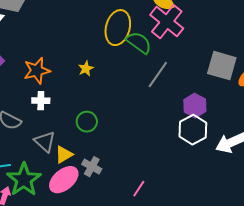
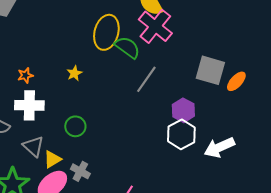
orange star: (37, 71) -> (25, 75), size x0.6
white cross: (41, 101) -> (29, 105), size x1.6

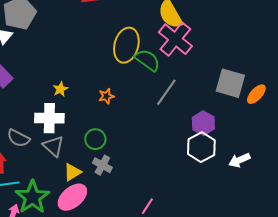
yellow star: (74, 73) -> (60, 89), moved
orange star: (25, 75) -> (106, 96), moved
gray triangle: (33, 146) -> (53, 146), moved
white arrow: (219, 147) -> (239, 160), size x0.7
gray cross: (80, 171) -> (102, 165), moved

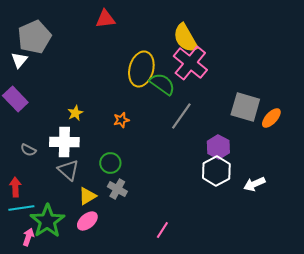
gray semicircle: (18, 138) -> (28, 150), moved, size x0.7
pink ellipse: (72, 197) -> (87, 221), size x0.7

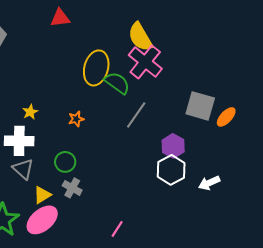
pink ellipse: (87, 221) -> (42, 220), size x1.5

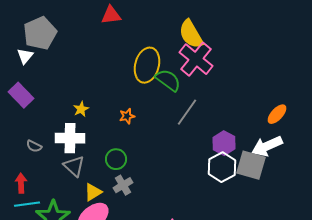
gray square: (200, 106) -> (251, 165), moved
white arrow: (209, 183) -> (267, 146), moved, size x1.4
gray cross: (72, 188) -> (123, 185), turned 30

